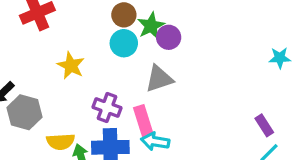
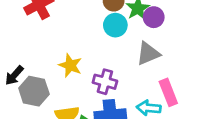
yellow star: (71, 66) -> (70, 65), moved
pink rectangle: (143, 121) -> (168, 92), moved

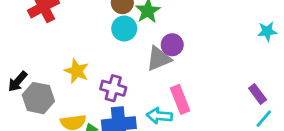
purple circle: (154, 17) -> (172, 45), moved

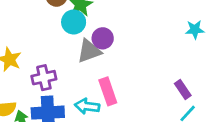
cyan circle: (124, 29) -> (74, 22), moved
purple cross: (113, 88) -> (44, 78), turned -30

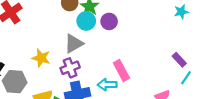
purple circle: (103, 38) -> (109, 21), moved
gray triangle: (89, 51) -> (74, 44), moved

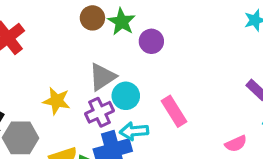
cyan circle: (86, 21) -> (126, 96), moved
cyan arrow: (107, 85) -> (134, 131), moved

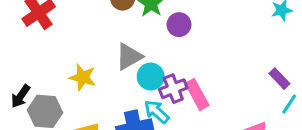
purple cross: (100, 112) -> (173, 89), moved
cyan arrow: (134, 131) -> (157, 112), turned 44

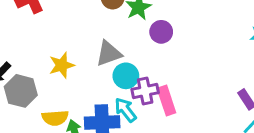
yellow star: (83, 77) -> (62, 65), turned 30

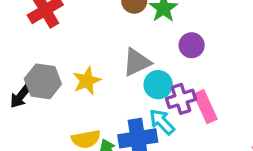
purple circle: (161, 32) -> (192, 45), moved
gray hexagon: (21, 91) -> (43, 81), moved

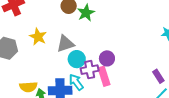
purple circle: (192, 45) -> (107, 58), moved
yellow star: (87, 81) -> (38, 37), moved, turned -30

